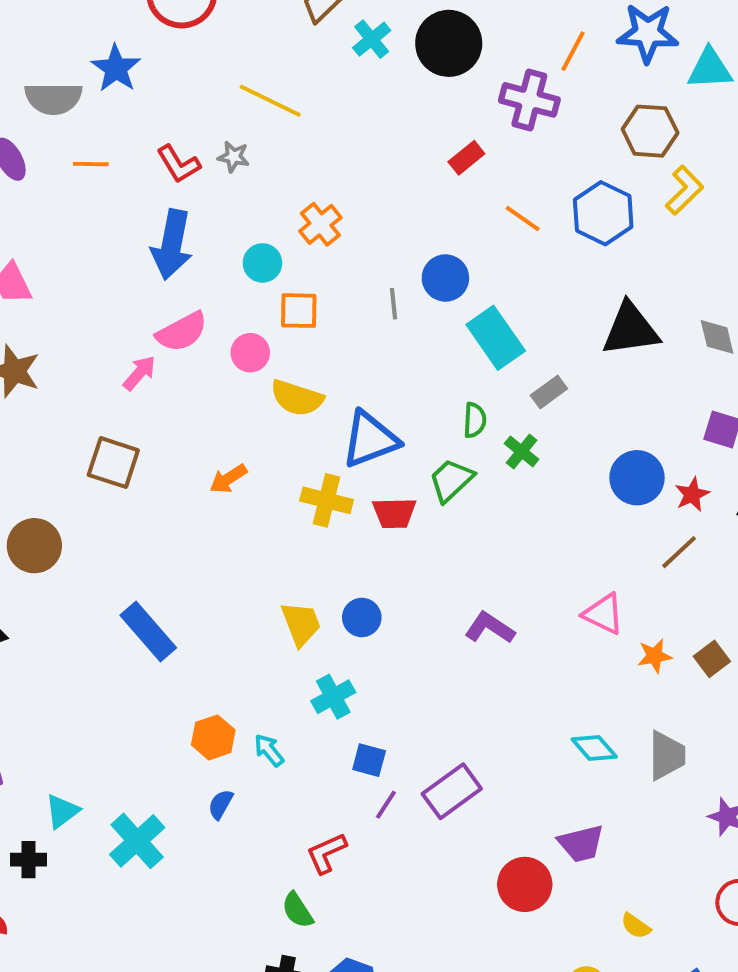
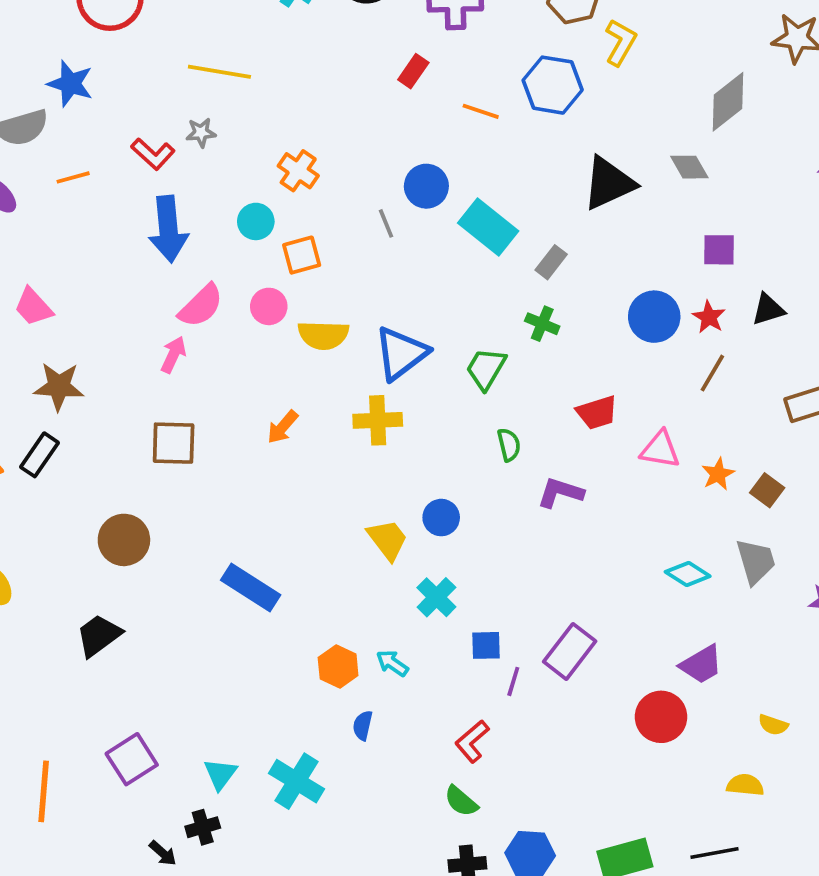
green semicircle: (475, 420) -> (509, 445), moved
red trapezoid: (394, 513) -> (597, 413), moved
brown square: (712, 659) -> (767, 490), moved

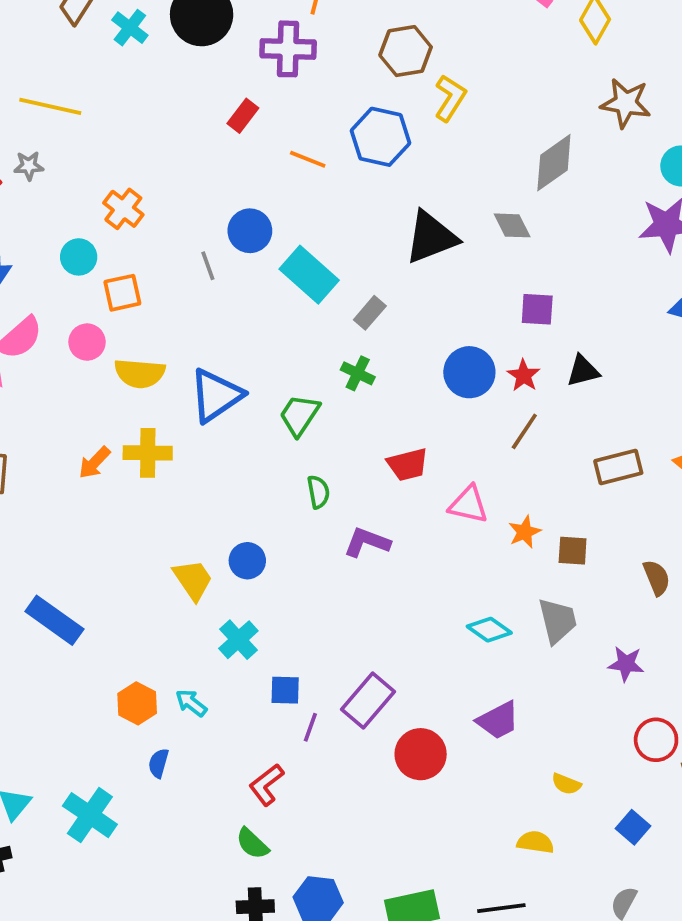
yellow cross: (378, 420) -> (148, 453), moved
brown square: (767, 490) -> (573, 551), turned -36
red circle: (661, 717) -> (421, 754), moved

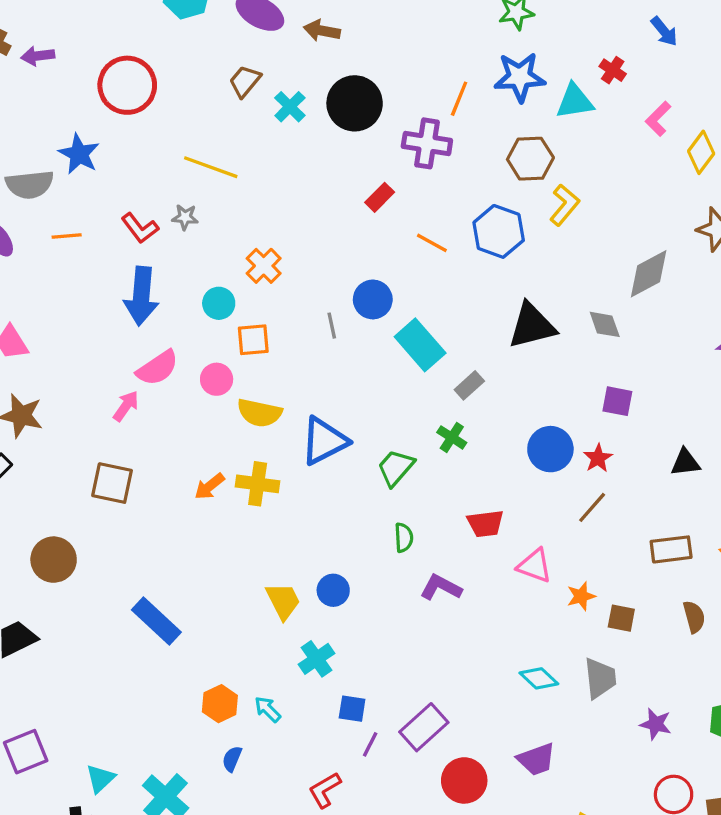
black triangle: (583, 371) -> (685, 463), moved
brown semicircle: (657, 578) -> (694, 617), moved

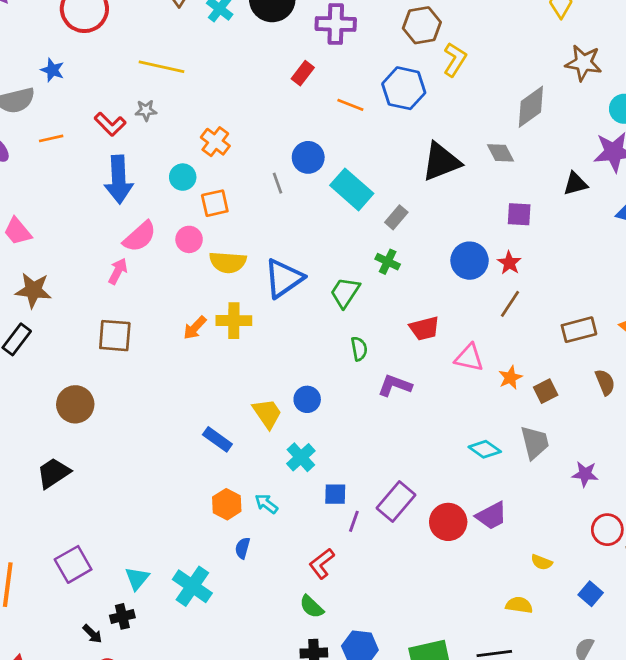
blue star: (79, 154) -> (52, 70), size x0.7
black triangle: (685, 463) -> (575, 184), moved
brown square: (621, 618) -> (546, 391), turned -30
blue rectangle: (156, 621) -> (217, 439), moved, size x0.7
red circle: (464, 780) -> (448, 522), moved

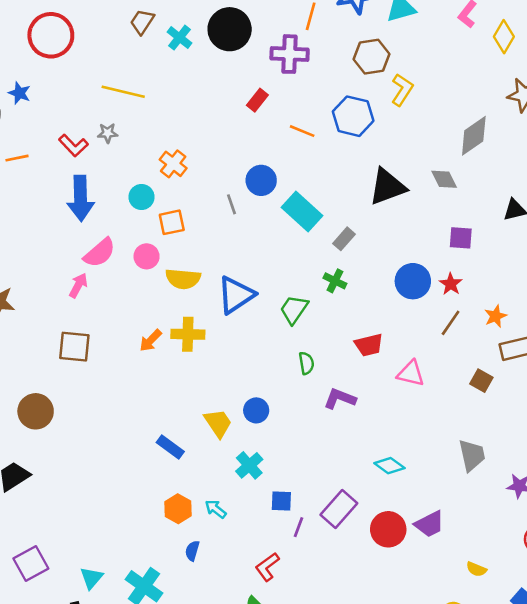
orange star: (510, 378) -> (496, 316), moved
brown square: (546, 391) -> (481, 381), moved, turned -35
cyan diamond: (485, 449) -> (389, 466), moved

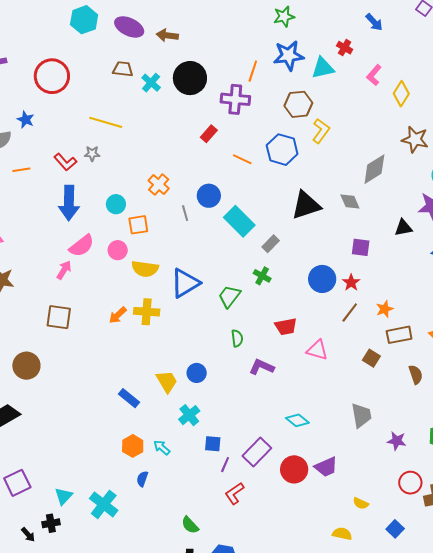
brown trapezoid: (142, 22) -> (123, 69), turned 60
orange cross: (173, 164) -> (159, 185), moved
red L-shape: (267, 567) -> (234, 493), moved

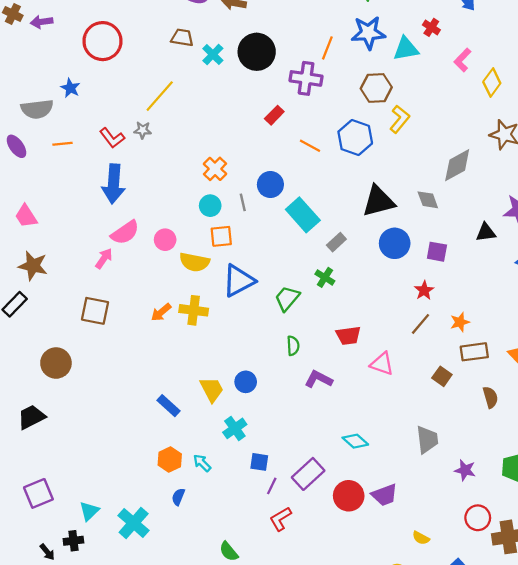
yellow line: (106, 122) -> (160, 96), turned -68
cyan circle: (116, 204) -> (210, 206), moved
orange square: (138, 225) -> (221, 236), moved
blue circle: (322, 279) -> (395, 243), moved

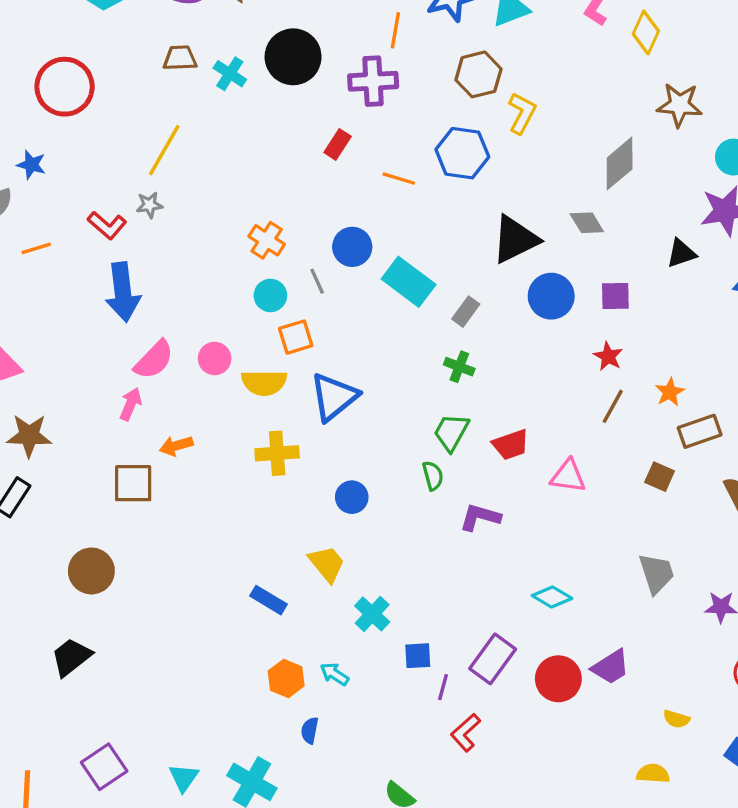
green trapezoid: (287, 298) -> (451, 432), moved
orange arrow: (161, 312) -> (176, 446), moved, turned 35
blue circle: (246, 382) -> (352, 497), moved

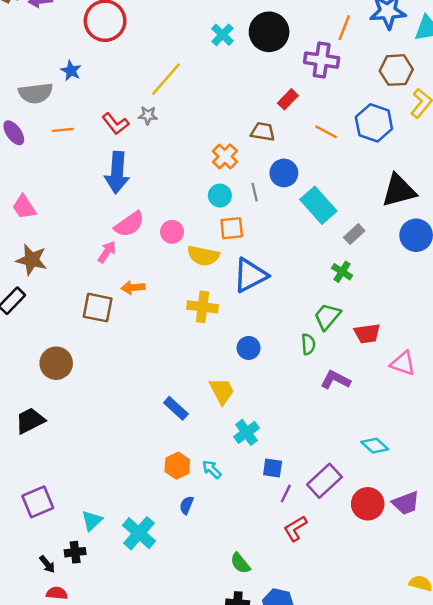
brown trapezoid: (180, 58) -> (263, 132), moved

